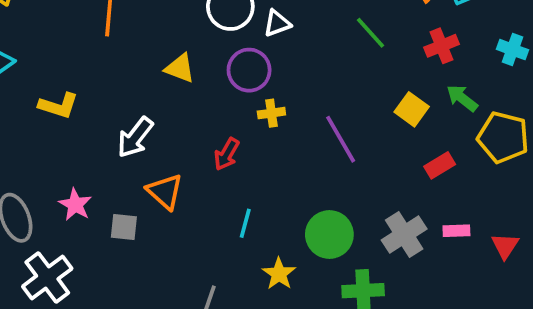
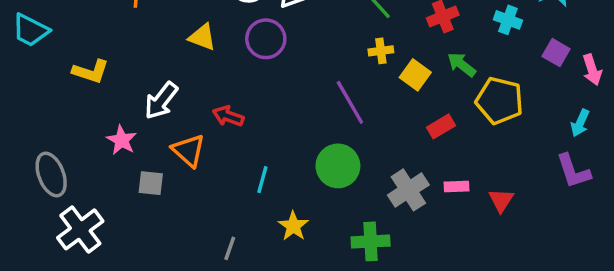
yellow cross: (271, 113) -> (381, 51), moved
red arrow: (227, 154) -> (228, 116), moved, turned 80
pink star: (75, 205) -> (122, 140), moved
green circle: (329, 235) -> (338, 166), moved

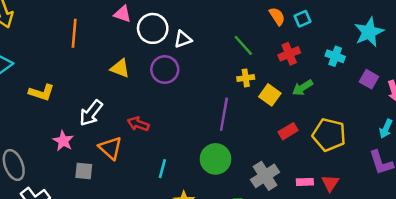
green arrow: (462, 65) -> (303, 88), turned -70
yellow pentagon: (499, 101) -> (329, 135), moved
purple line: (350, 102) -> (224, 114), turned 40
pink rectangle: (456, 187) -> (305, 182), moved

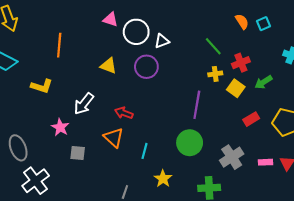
orange line: (74, 33) -> (59, 45), moved
red cross: (289, 54) -> (241, 63), moved
orange triangle: (110, 148) -> (114, 138), moved

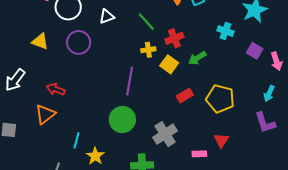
white triangle: (162, 41) -> (107, 16), moved
orange triangle: (114, 138) -> (45, 114), turned 40
cyan line: (144, 151) -> (77, 140), moved
pink rectangle: (266, 162) -> (199, 154), moved

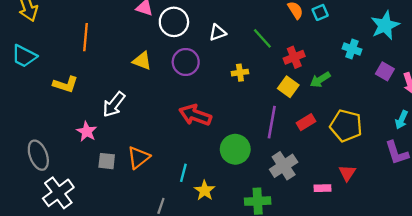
yellow cross: (148, 50) -> (240, 73), moved
purple line: (130, 81) -> (272, 122), moved
red arrow: (56, 89) -> (195, 115), moved, size x1.5
orange triangle: (45, 114) -> (139, 157), moved

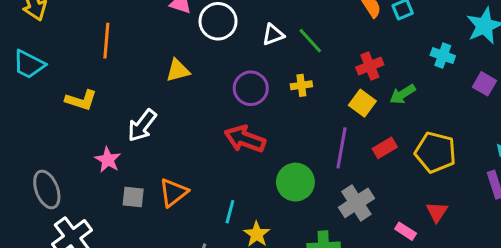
green line: (262, 38) -> (310, 41), moved
yellow triangle: (142, 61) -> (178, 70), turned -36
purple circle: (186, 62) -> (251, 88), moved
pink rectangle: (322, 188) -> (406, 231), turned 35

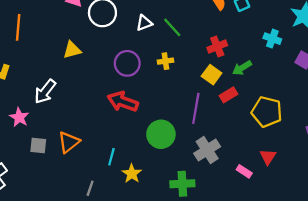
red rectangle: (385, 148) -> (228, 95), moved

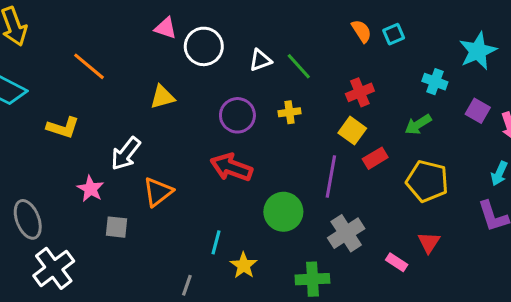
orange line: (18, 27) -> (89, 66), turned -55
green arrow: (242, 68) -> (418, 124), moved
orange triangle: (69, 142) -> (158, 192), moved

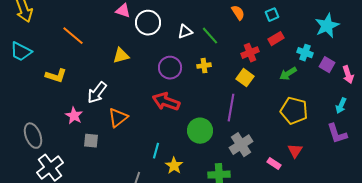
orange semicircle: (361, 31) -> (238, 13), moved
cyan cross: (435, 82) -> (305, 53), moved
red rectangle: (375, 158) -> (276, 39), moved

